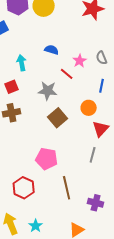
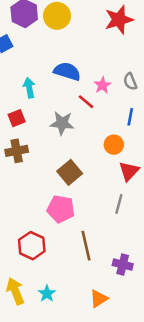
blue semicircle: (52, 50) -> (67, 71), size x1.5
brown square: (58, 118) -> (70, 172), moved

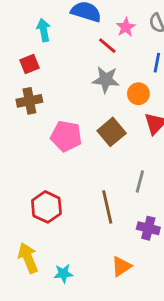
gray star: (62, 123) -> (106, 80), moved
brown square: (70, 172) -> (112, 132), moved
gray line: (119, 204) -> (140, 181), moved
pink pentagon: (61, 209) -> (66, 136), moved
cyan star: (47, 294) -> (63, 273), moved, turned 30

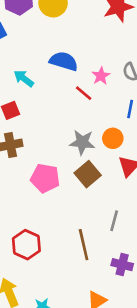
cyan arrow: (44, 30) -> (24, 79), turned -42
gray star: (106, 80) -> (82, 142), moved

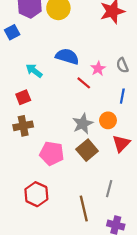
gray star: (82, 142) -> (83, 124), turned -30
red hexagon: (26, 245) -> (36, 194), moved

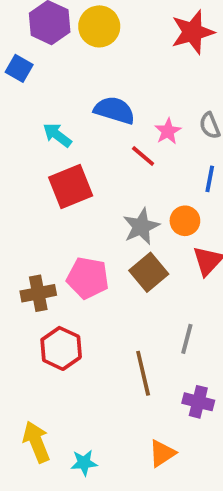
blue square: (12, 32) -> (19, 68), turned -32
red square: (23, 97) -> (71, 186), moved, size x1.6
brown cross: (23, 126) -> (38, 293), moved

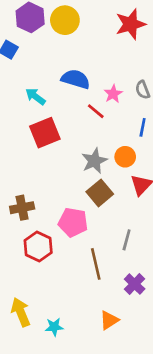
pink pentagon: (88, 278) -> (73, 222), moved
purple cross: (198, 402) -> (135, 284), turned 30

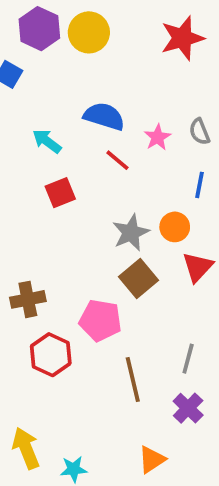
red line: (96, 111) -> (117, 160), moved
red square: (45, 133) -> (60, 193), size x0.7
gray line: (127, 240) -> (188, 359), moved

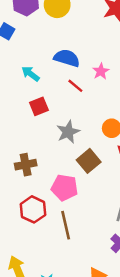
gray star: (131, 233) -> (68, 132), moved
brown cross: (28, 299) -> (26, 165), moved
brown line: (133, 380) -> (66, 225), moved

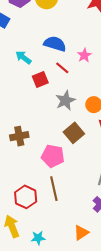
red square: (39, 106) -> (40, 79), moved
gray star: (68, 132) -> (65, 100), moved
red hexagon: (33, 209) -> (26, 197), moved

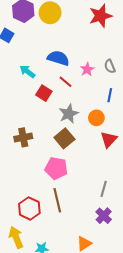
red square: (40, 79) -> (44, 93), turned -35
brown square: (74, 133) -> (64, 138), moved
brown cross: (19, 136) -> (23, 137), moved

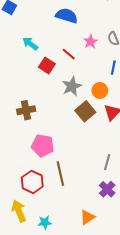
blue semicircle: (58, 58) -> (67, 16), moved
brown square: (64, 138) -> (85, 111), moved
pink pentagon: (56, 168) -> (43, 146), moved

